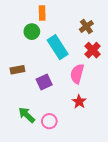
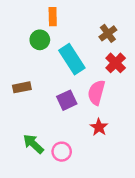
purple square: (44, 82) -> (67, 100), moved

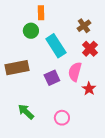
brown rectangle: (22, 87) -> (17, 68), size x1.6
red star: (99, 127) -> (89, 89), moved
pink circle: (62, 152) -> (62, 118), moved

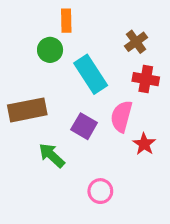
red cross: (90, 49) -> (146, 79), turned -35
purple square: (52, 78) -> (84, 126), turned -35
green arrow: (26, 112) -> (52, 155), moved

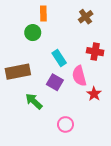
brown cross: (136, 42) -> (86, 17), moved
cyan rectangle: (91, 74) -> (59, 58), moved, size x0.7
pink semicircle: (121, 116) -> (79, 76), turned -30

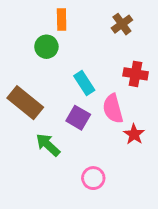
brown rectangle: (18, 72) -> (25, 103), turned 50

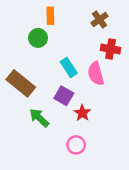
red cross: (136, 74) -> (111, 49), moved
pink semicircle: (113, 109) -> (96, 74), moved
red star: (134, 134) -> (82, 113), moved

